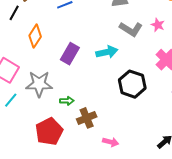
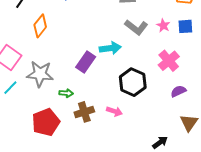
purple rectangle: (70, 54) -> (86, 62), moved
pink arrow: (111, 142) -> (114, 111), moved

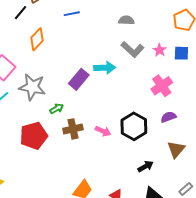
black hexagon: (133, 82) -> (134, 126), moved
green arrow: (66, 93) -> (57, 109), turned -40

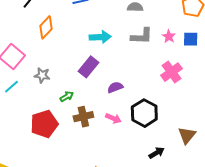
gray L-shape: (132, 49) -> (142, 36), turned -40
cyan arrow: (105, 68) -> (100, 37), moved
gray star: (32, 87) -> (42, 75), size x0.6
purple semicircle: (169, 117) -> (115, 87), moved

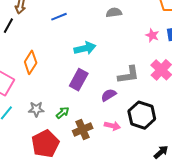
orange diamond: (46, 27) -> (31, 62), moved
gray L-shape: (142, 36) -> (128, 75), moved
gray star: (42, 75) -> (36, 109), moved

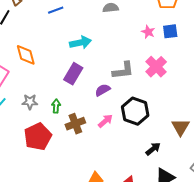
orange diamond: (31, 62) -> (26, 55), turned -50
green arrow: (63, 113) -> (56, 106), turned -48
pink arrow: (112, 126) -> (105, 121), turned -56

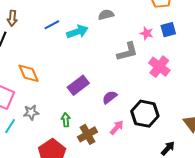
cyan arrow: (80, 43) -> (77, 32), moved
gray L-shape: (123, 70) -> (127, 52), moved
purple rectangle: (73, 74) -> (78, 85), turned 30
gray star: (30, 102) -> (31, 112), moved

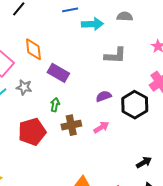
gray L-shape: (127, 52) -> (115, 56), moved
purple rectangle: (78, 85) -> (58, 73), moved, turned 50
black hexagon: (145, 114) -> (135, 105), moved

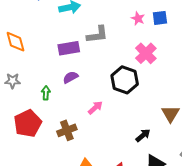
purple rectangle: (58, 73) -> (69, 48), moved, turned -30
purple semicircle: (104, 96) -> (70, 77), moved
brown cross: (71, 125) -> (67, 130), moved

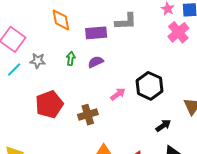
orange diamond: (16, 42) -> (61, 20), moved
pink cross: (146, 53) -> (178, 32), moved
black hexagon: (125, 80) -> (149, 86), moved
green arrow: (46, 93) -> (71, 59), moved

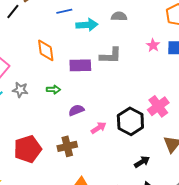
pink cross: (178, 32) -> (158, 106), moved
green arrow: (71, 59) -> (53, 90), turned 80
purple semicircle: (96, 62) -> (76, 110), moved
red pentagon: (49, 104) -> (28, 149), moved

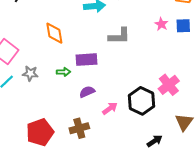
purple rectangle: (80, 65) -> (86, 60), moved

